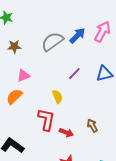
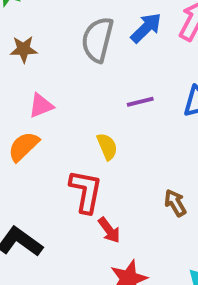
gray semicircle: (52, 42) -> (97, 40), turned -40
purple line: (74, 74) -> (140, 102), turned 32
red arrow: (66, 133) -> (109, 230), moved, turned 32

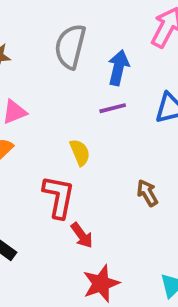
blue arrow: (146, 28) -> (118, 68), moved, turned -32
brown arrow: (175, 203) -> (147, 193), moved

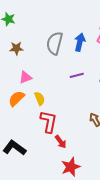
blue arrow: (118, 68) -> (80, 42), moved
yellow semicircle: (80, 152) -> (40, 99), moved

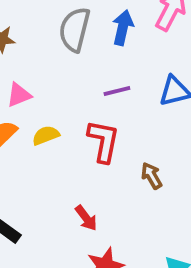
yellow semicircle: (40, 99) -> (46, 135), turned -88
red L-shape: (49, 122) -> (103, 141), moved

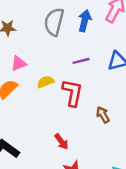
yellow semicircle: (46, 135) -> (46, 82), moved

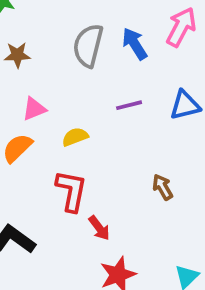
blue arrow: (85, 21) -> (135, 44), turned -45
red L-shape: (72, 93) -> (71, 191), moved

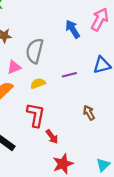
gray semicircle: (88, 46) -> (35, 51), moved
purple line: (129, 105) -> (69, 75), moved

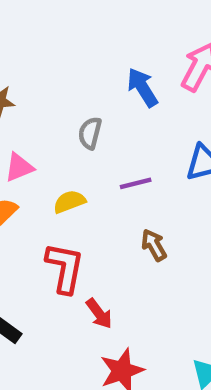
gray semicircle: (35, 51) -> (90, 133), moved, size x0.6
brown arrow: (89, 113) -> (154, 245), moved

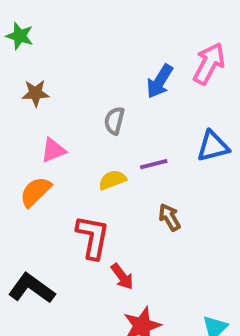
blue arrow: (142, 87) -> (160, 81), turned -116
yellow semicircle: (69, 202) -> (112, 180), moved

